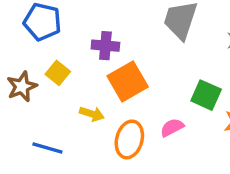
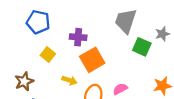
brown star: (22, 87) -> (24, 81), moved
green square: (206, 95) -> (142, 47), moved

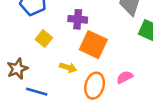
orange square: (92, 60) -> (93, 45), turned -35

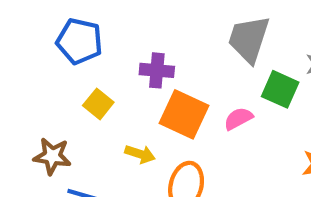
brown star: (17, 69) -> (52, 156), turned 30
pink semicircle: (125, 77) -> (238, 119), moved

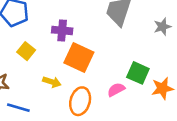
green square: (280, 89) -> (138, 73), moved
pink semicircle: (238, 119) -> (116, 90), moved

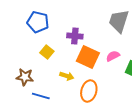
pink semicircle: (116, 90) -> (113, 56), moved

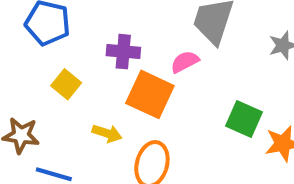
pink semicircle: (113, 56) -> (185, 62), moved

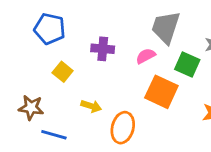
orange square: (150, 94) -> (161, 92), moved
green square: (244, 119) -> (187, 65), moved

